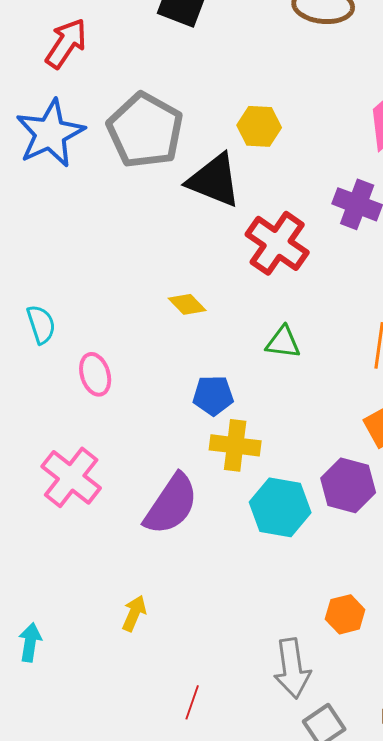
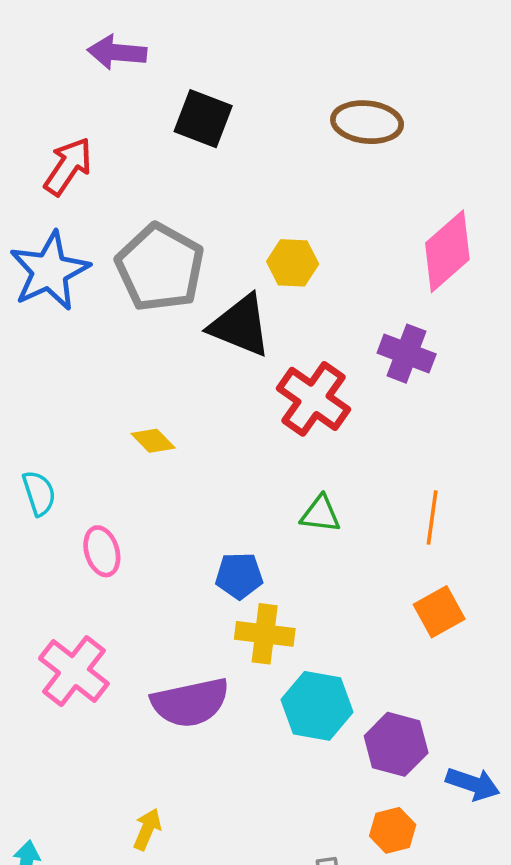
yellow diamond: (187, 304) -> (153, 441), moved
purple hexagon: (348, 485) -> (396, 744), moved
purple semicircle: (171, 504) -> (190, 702), turned 44

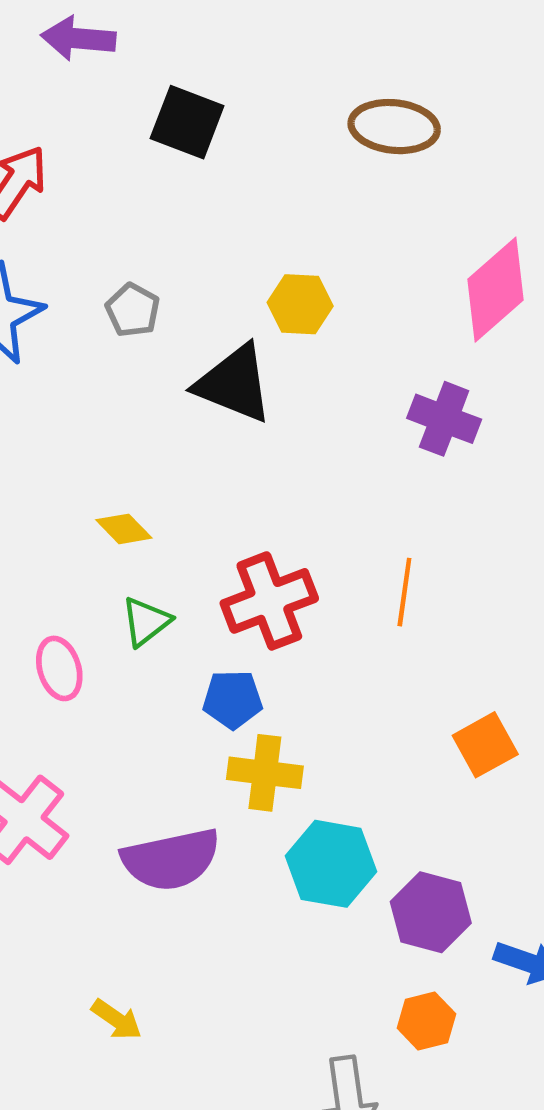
gray pentagon: (160, 267) -> (133, 310), size x0.5
red cross: (314, 399) -> (269, 601), moved, turned 34
green triangle: (321, 514) -> (146, 621), moved, turned -45
orange line: (432, 518) -> (404, 592), moved
yellow arrow: (147, 829) -> (117, 1020), turned 102

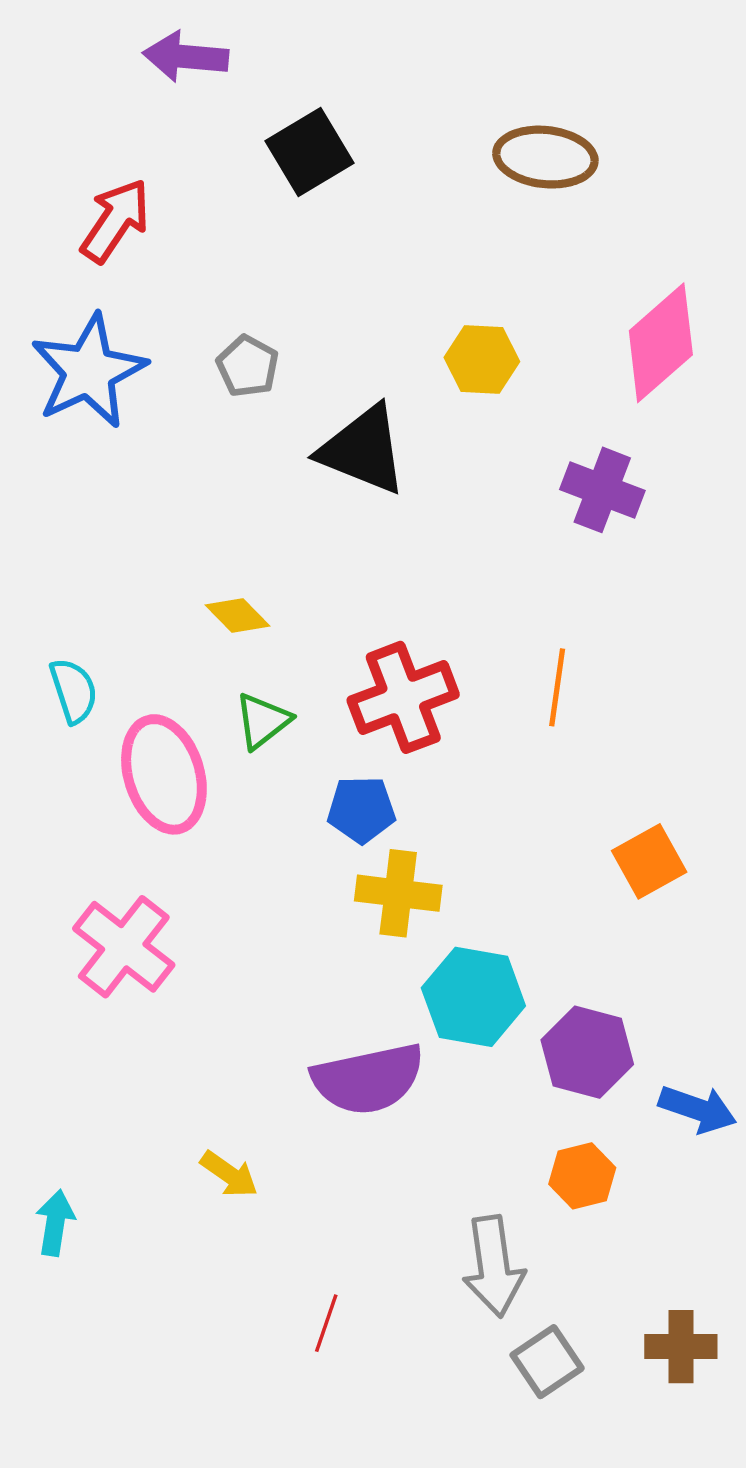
black square: (187, 122) -> (310, 152), turned 38
yellow hexagon: (300, 304) -> (482, 359), moved
pink ellipse: (59, 668) -> (164, 774), size x1.6
purple semicircle: (171, 859) -> (368, 1079), moved

